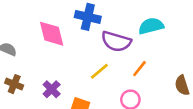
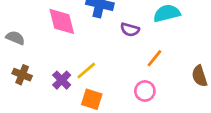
purple semicircle: (116, 41) -> (130, 30), size x0.6
yellow line: (99, 71) -> (86, 71), moved

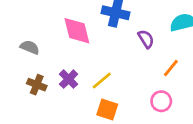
purple semicircle: (130, 30) -> (146, 39), turned -138
purple cross: (62, 80) -> (69, 79), moved

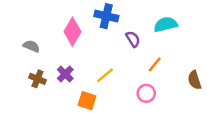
pink diamond: (77, 31) -> (72, 32), turned 44
yellow line: (102, 80) -> (105, 75), moved
orange square: (107, 110) -> (87, 101), moved

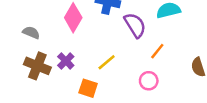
purple semicircle: (133, 39) -> (135, 25), size x1.5
brown cross: (37, 79) -> (37, 66), size x1.5

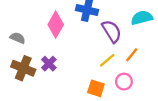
yellow line: (107, 62) -> (107, 60), moved
orange square: (88, 88) -> (96, 88), moved

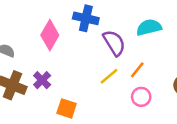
pink circle: (124, 82) -> (141, 97), moved
orange square: (96, 88) -> (67, 108), moved

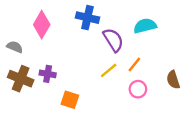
pink diamond: (50, 35) -> (42, 25), moved
purple cross: (42, 80) -> (48, 74), turned -35

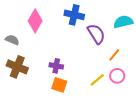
yellow line: (109, 70) -> (97, 80), moved
purple cross: (48, 74) -> (56, 66), moved

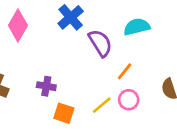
blue cross: (74, 15) -> (71, 17), turned 36
orange square: (59, 85) -> (64, 113), moved

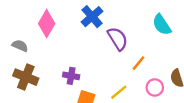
cyan semicircle: (137, 27) -> (162, 25), moved, turned -110
pink circle: (129, 100) -> (155, 87), moved

